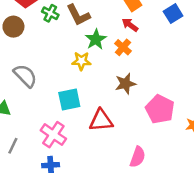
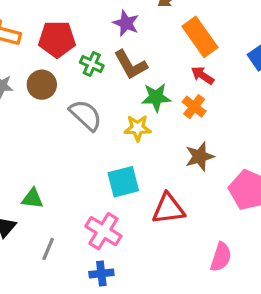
green star: (96, 39) -> (156, 97), turned 30
gray semicircle: (25, 76) -> (86, 115), moved

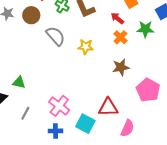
red arrow: (202, 75) -> (117, 18), moved
green star: (156, 97) -> (145, 29), moved
cyan square: (123, 182) -> (85, 124), moved, turned 36
red triangle: (168, 209) -> (108, 107), moved

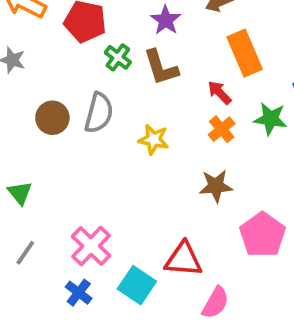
brown circle: (31, 15) -> (52, 118), moved
gray semicircle: (55, 36) -> (99, 113), turned 50
green triangle: (19, 82) -> (20, 193), turned 32
blue cross: (55, 131) -> (79, 293), turned 32

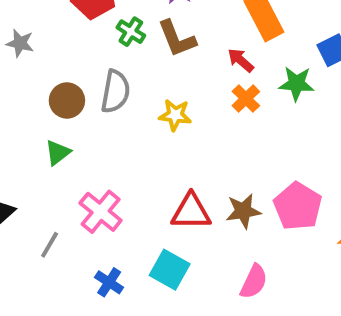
brown star: (216, 186) -> (243, 211), moved
green triangle: (20, 193) -> (58, 153), moved, turned 36
pink cross: (91, 246) -> (101, 212), moved
red triangle: (183, 259) -> (191, 212), moved

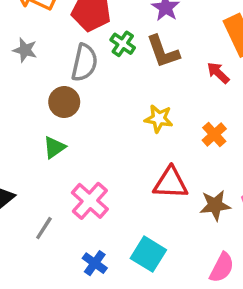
gray semicircle: (115, 92) -> (84, 63), moved
orange cross: (246, 99) -> (214, 134), moved
red triangle: (191, 212) -> (171, 183), moved

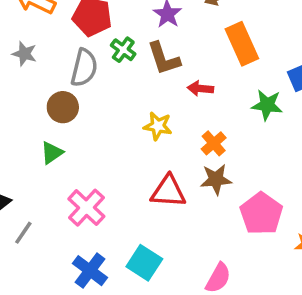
red arrow: (218, 73) -> (200, 89), moved, turned -40
brown star: (215, 205) -> (216, 179), moved
gray line: (44, 228) -> (23, 233), moved
blue cross: (95, 263) -> (90, 271), size x1.4

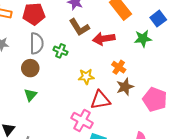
green cross: (123, 50) -> (60, 51), moved
red arrow: (200, 89) -> (104, 39), size x1.5
yellow star: (158, 126) -> (86, 77), moved
pink cross: (86, 208) -> (82, 120), moved

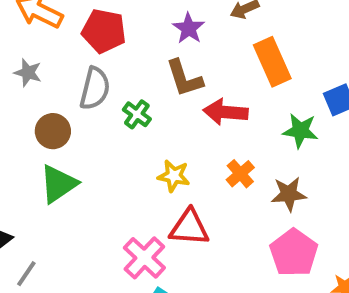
brown circle: (30, 68) -> (53, 131), moved
brown star: (125, 87) -> (289, 194), moved
green triangle: (30, 95) -> (58, 184), size x1.5

